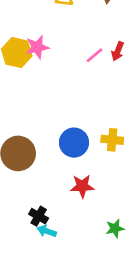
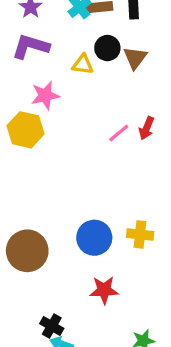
pink star: (37, 47) -> (45, 95), moved

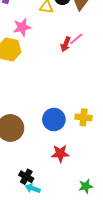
red arrow: (147, 128) -> (66, 44), moved
pink line: (119, 133) -> (76, 39), moved

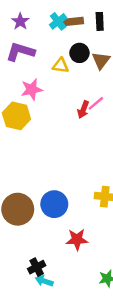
blue circle: (54, 119) -> (54, 204), moved
black cross: (26, 177) -> (37, 267), turned 32

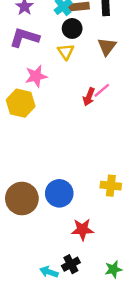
black circle: (79, 53) -> (72, 28), moved
yellow triangle: (61, 66) -> (66, 52), turned 48
black cross: (37, 267) -> (71, 264), moved

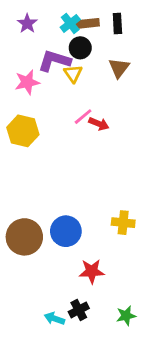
purple L-shape: (24, 37) -> (54, 61), moved
pink star: (36, 76) -> (27, 82), moved
pink line: (102, 90) -> (83, 117), moved
red arrow: (89, 97) -> (99, 124), turned -90

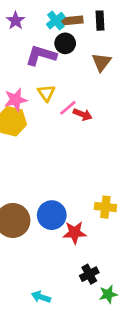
yellow triangle: (73, 74) -> (46, 93), moved
pink star: (27, 82) -> (16, 100), moved
red star: (92, 271) -> (75, 233), moved
black cross: (79, 310) -> (89, 274), moved

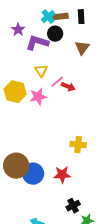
purple star: (16, 21) -> (18, 30), moved
pink star: (16, 100) -> (38, 97), moved
yellow cross: (105, 207) -> (78, 145), moved
blue circle: (52, 215) -> (33, 174), moved

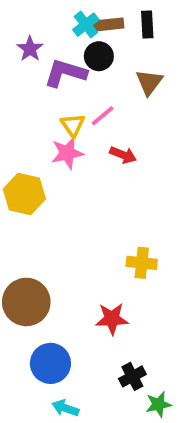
pink line: (57, 82) -> (103, 116), moved
yellow hexagon: (15, 92) -> (24, 194), moved
pink star: (38, 97) -> (67, 153), moved
blue circle: (33, 174) -> (50, 363), moved

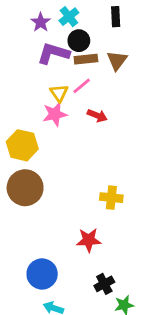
brown rectangle: (108, 25) -> (86, 59), moved
purple star: (30, 49) -> (41, 22), moved
brown circle: (26, 302) -> (25, 188), moved

